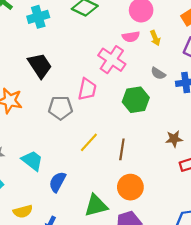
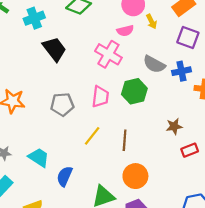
yellow arrow: (155, 38) -> (151, 22), moved
black trapezoid: (40, 66) -> (54, 49), moved
gray semicircle: (158, 73) -> (154, 64), size x1.5
pink trapezoid: (87, 89) -> (100, 97), moved

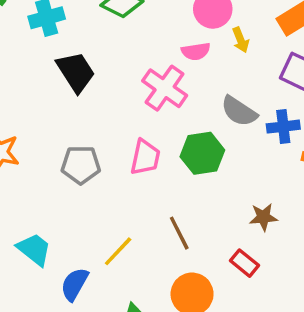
yellow line: (92, 136) -> (118, 251), moved
brown line: (125, 140) -> (179, 233), turned -36
red rectangle: (190, 150) -> (244, 263), moved, turned 56

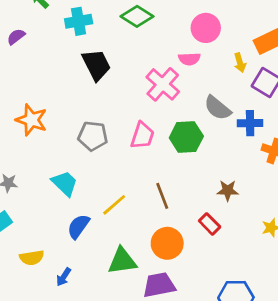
yellow arrow: (241, 40) -> (240, 63), moved
cyan trapezoid: (34, 249) -> (65, 183), moved

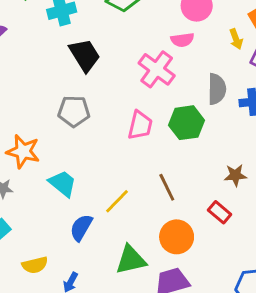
gray semicircle: (218, 108) -> (217, 89), turned -124
orange star: (31, 120) -> (23, 151), moved
gray pentagon: (93, 136) -> (74, 111), moved

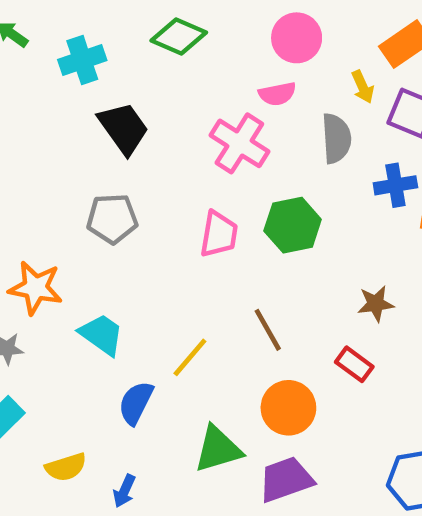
gray semicircle: (217, 89) -> (336, 138), moved

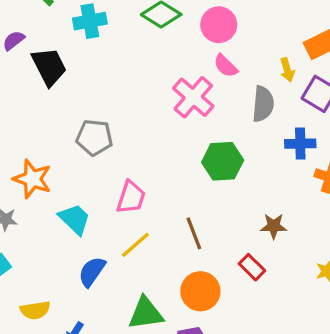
pink circle: (297, 38) -> (219, 25), moved
pink semicircle: (277, 94) -> (226, 66), turned 48
black trapezoid: (123, 128) -> (49, 67), moved
pink trapezoid: (219, 234) -> (131, 197), moved

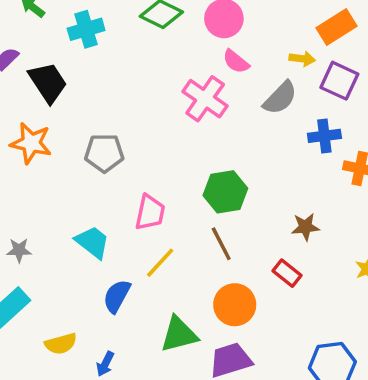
yellow arrow: (287, 70) -> (302, 59), turned -60
gray semicircle: (263, 104) -> (280, 98), turned 45
green hexagon: (223, 161) -> (225, 192), moved
orange star: (32, 179) -> (31, 143), moved

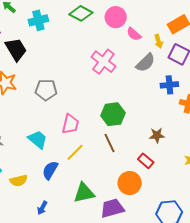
yellow arrow: (302, 59) -> (159, 41), turned 64
pink semicircle: (236, 62) -> (134, 34), moved
orange circle: (235, 305) -> (130, 183), moved
yellow semicircle: (61, 344) -> (19, 181), moved

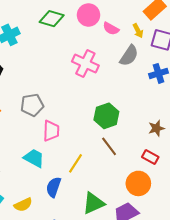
pink trapezoid: (70, 124) -> (51, 131), moved

